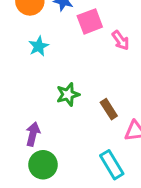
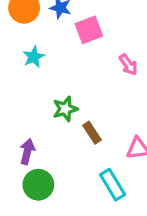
pink arrow: (121, 40) -> (128, 65), moved
brown rectangle: (109, 109) -> (92, 133), moved

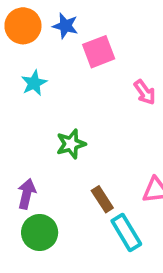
brown rectangle: (92, 133) -> (102, 199), moved

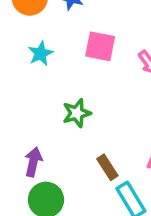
pink square: (99, 52) -> (100, 46), moved, turned 32

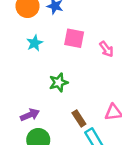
purple arrow: (33, 162) -> (30, 115), turned 54

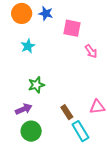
pink square: (74, 38) -> (72, 28), moved
green star: (59, 83) -> (36, 85), moved

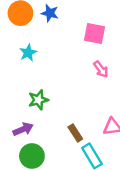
pink square: (72, 28) -> (94, 34), moved
pink arrow: (91, 51) -> (101, 69), moved

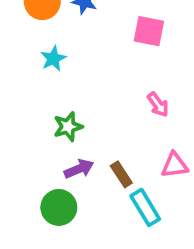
pink arrow: (101, 69) -> (158, 105), moved
purple arrow: (23, 129) -> (79, 169), moved

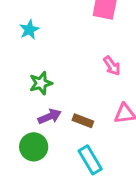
brown rectangle: (121, 174) -> (83, 121), turned -36
cyan rectangle: (145, 207) -> (90, 160), moved

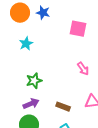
purple arrow: (50, 116) -> (31, 104), moved

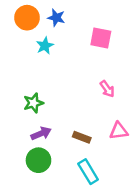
cyan star: (26, 44) -> (45, 46), moved
green star: (34, 81) -> (33, 103), moved

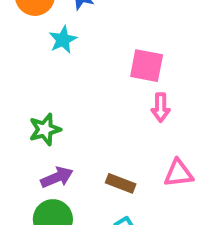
pink square: (101, 38) -> (147, 66), moved
pink arrow: (107, 89) -> (161, 108), turned 36

